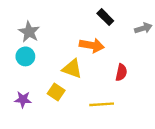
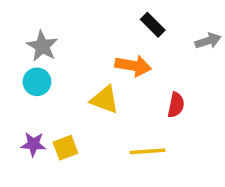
yellow square: (56, 92) -> (65, 148), moved, turned 35

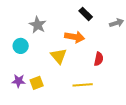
gray star: (42, 46) -> (38, 25), moved
yellow triangle: (105, 100) -> (59, 56), turned 30

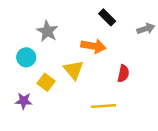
yellow square: (37, 83) -> (46, 82), moved, turned -32

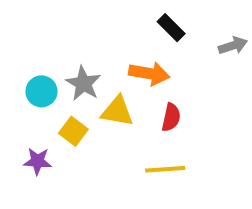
gray star: (47, 31) -> (83, 83), moved
yellow triangle: (74, 70) -> (117, 111), turned -40
red semicircle: (123, 74) -> (171, 117), moved

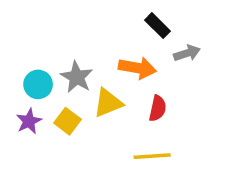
gray arrow: (233, 46) -> (187, 53), moved
yellow triangle: (117, 111) -> (108, 103), turned -32
purple star: (37, 161) -> (29, 121), moved, turned -30

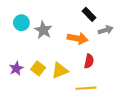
gray star: (77, 77) -> (43, 30), moved
cyan circle: (38, 84) -> (21, 23), moved
yellow triangle: (108, 103) -> (60, 71), moved

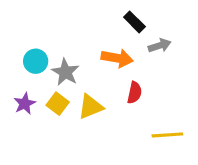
cyan circle: (21, 23) -> (36, 61), moved
gray star: (43, 30) -> (65, 72), moved
yellow line: (86, 88) -> (167, 135), moved

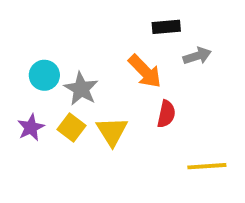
black rectangle: (134, 22) -> (166, 27), turned -50
orange arrow: (117, 58) -> (145, 71), turned 36
yellow triangle: (91, 107) -> (112, 131), turned -40

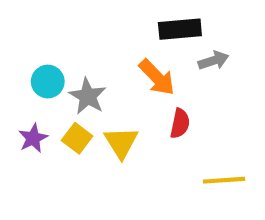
black rectangle: (166, 27) -> (180, 29), size x1.4

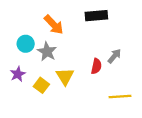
gray arrow: (214, 61) -> (114, 56), moved, turned -32
orange arrow: (157, 77) -> (54, 25), moved
yellow square: (77, 138) -> (41, 85), moved

